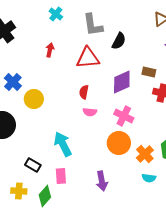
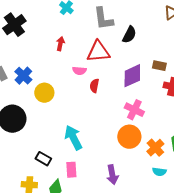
pink semicircle: (90, 112) -> (79, 71), moved

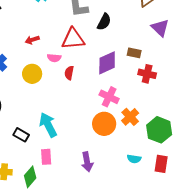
red arrow: (60, 44) -> (32, 40), moved, turned -120
yellow circle: (44, 93) -> (32, 74), moved
orange cross: (155, 148) -> (130, 117), moved
black rectangle: (43, 159) -> (21, 135), moved

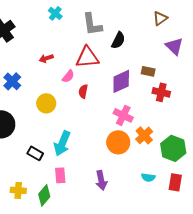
pink semicircle: (54, 58) -> (68, 76), turned -56
yellow circle: (32, 74) -> (46, 103), moved
cyan arrow: (48, 125) -> (62, 143), turned -130

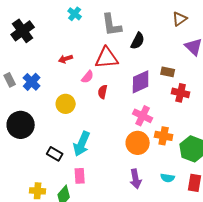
orange cross: (144, 135) -> (164, 136), turned -36
purple arrow: (101, 180) -> (136, 179), moved

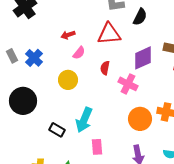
pink semicircle: (88, 77) -> (79, 53), moved
pink cross: (143, 116) -> (128, 84), moved
pink rectangle: (80, 176) -> (97, 147), moved

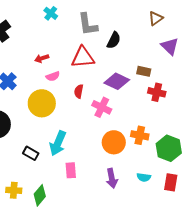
pink semicircle: (79, 53) -> (53, 76), turned 32
purple diamond: (143, 58) -> (117, 81), turned 50
yellow circle: (68, 80) -> (42, 103), size x1.4

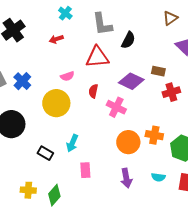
red arrow: (42, 58) -> (56, 39), moved
red cross: (157, 92) -> (171, 92), turned -30
cyan arrow: (58, 143) -> (72, 143), size x0.7

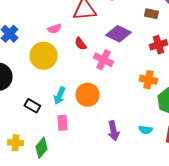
brown rectangle: (158, 71) -> (151, 14), moved
red semicircle: (93, 91) -> (80, 44), turned -48
orange cross: (154, 135) -> (148, 80), moved
orange circle: (128, 142) -> (87, 95), moved
pink rectangle: (85, 170) -> (62, 123), moved

